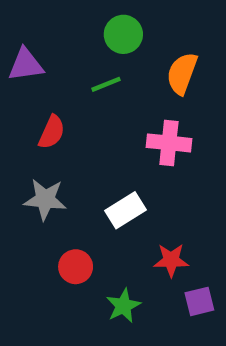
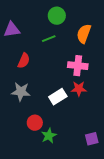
red star: (171, 260) -> (79, 89), moved
green star: (123, 306) -> (49, 136), moved

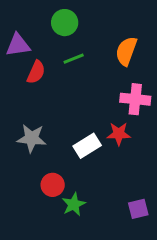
green circle: (57, 16) -> (65, 23), moved
red semicircle: (24, 61) -> (36, 72), moved
pink cross: (78, 66) -> (135, 99), moved

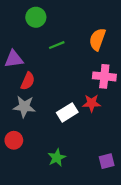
green circle: (65, 23) -> (36, 17), moved
purple triangle: (18, 45) -> (14, 59), moved
red semicircle: (36, 72) -> (28, 81), moved
red circle: (53, 185) -> (14, 140), moved

